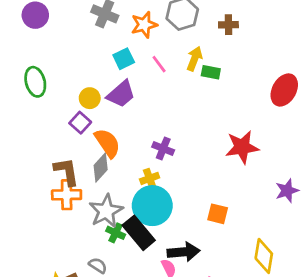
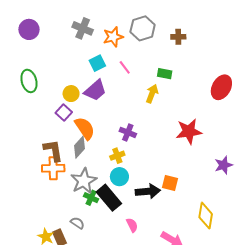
yellow arrow: (194, 59) -> (152, 94), moved
cyan circle: (152, 206) -> (119, 177), size x0.6
black arrow: (184, 252) -> (148, 191), moved

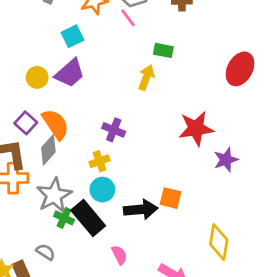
pink line: (125, 67) -> (128, 18), moved
purple square: (64, 113) -> (26, 123), moved
purple star: (224, 165) -> (226, 160), moved

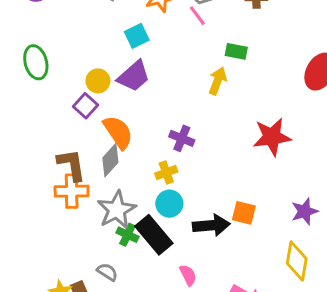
purple square: (26, 123) -> (86, 106), moved
purple star: (226, 160) -> (305, 211), moved

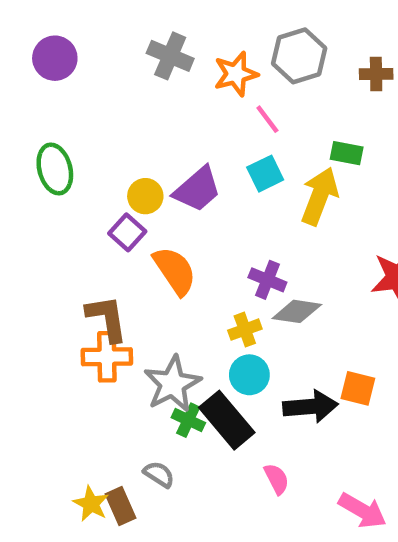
pink line: (197, 16) -> (267, 119), moved
cyan square: (137, 36) -> (265, 174), moved
yellow arrow: (218, 81) -> (319, 196), size x1.4
gray diamond: (110, 160) -> (297, 311), moved, turned 56

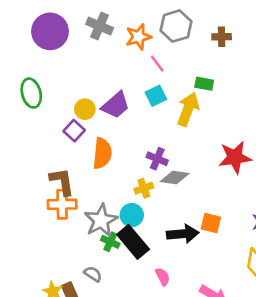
purple circle: (55, 58) -> (50, 31), moved, size x1.4
orange semicircle: (175, 271) -> (102, 153), turned 40
cyan circle: (249, 375) -> (132, 215), moved

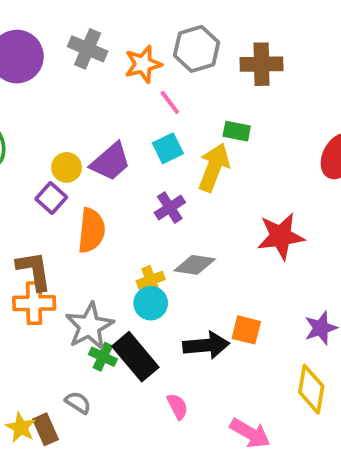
brown cross: (222, 37) -> (262, 64), size x1.5
purple cross: (157, 159) -> (170, 208), moved, turned 35
cyan circle: (132, 215) -> (151, 303), moved

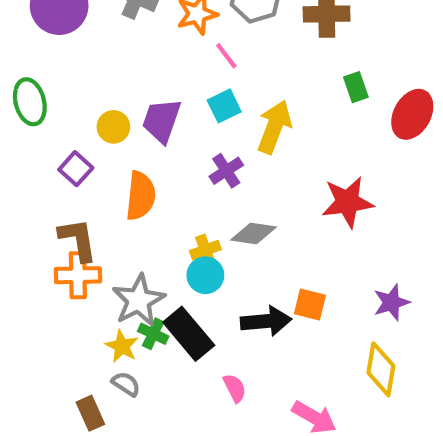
green rectangle: (237, 131) -> (356, 87), moved, turned 60
purple trapezoid: (111, 162) -> (161, 121), turned 150
purple square: (51, 198) -> (76, 169), moved
yellow star: (21, 427) -> (122, 346), moved

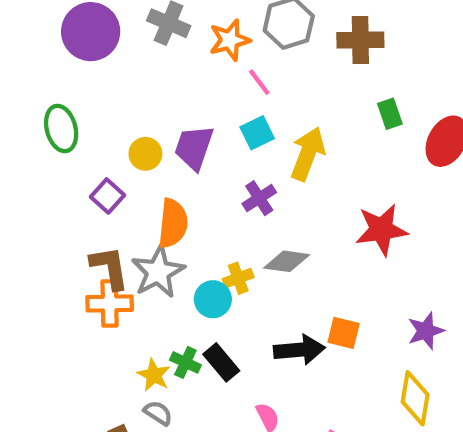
cyan circle: (205, 275) -> (213, 299), moved
gray star: (139, 300) -> (158, 272), moved
black rectangle: (189, 334) -> (221, 362), size x0.7

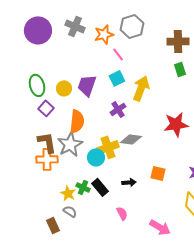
brown cross: (360, 40) -> (178, 41), moved
green ellipse: (61, 129) -> (37, 85), moved
yellow cross: (238, 278) -> (108, 147), size x1.5
black arrow: (299, 350) -> (129, 182), moved, size x0.6

